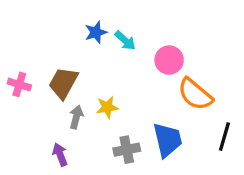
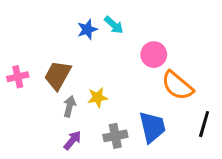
cyan arrow: (125, 41) -> (114, 25), moved
pink cross: (19, 84) -> (18, 77), turned -30
purple arrow: (60, 154) -> (72, 140), moved, turned 60

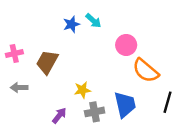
pink cross: (18, 77) -> (14, 54), moved
yellow star: (98, 97) -> (82, 90), moved
gray arrow: (69, 106) -> (19, 88), moved, turned -105

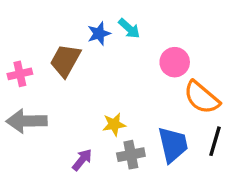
brown trapezoid: (47, 62) -> (65, 60), moved
gray arrow: (19, 88) -> (27, 121), size x1.6
black line: (168, 102) -> (215, 141), moved

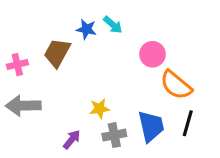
blue star: (99, 34) -> (86, 29), turned 30

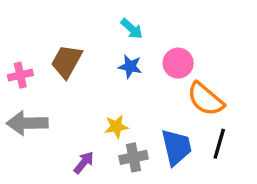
blue star: (86, 29) -> (130, 67), moved

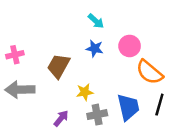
brown trapezoid: (67, 61) -> (59, 66), moved

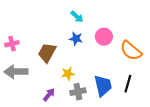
orange semicircle: (149, 72) -> (131, 51), moved

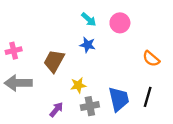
pink circle: (104, 37) -> (120, 23), moved
orange semicircle: (131, 51) -> (151, 59), size x0.7

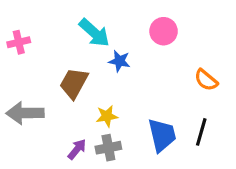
cyan arrow: (89, 19) -> (94, 33), moved, size x1.5
pink cross: (14, 51) -> (19, 42), moved
gray cross: (90, 106) -> (108, 148), moved

